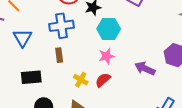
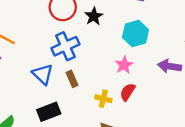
cyan hexagon: (109, 29) -> (135, 34), moved
blue triangle: (23, 38) -> (43, 74), moved

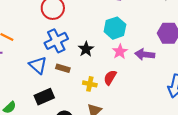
black star: (94, 16) -> (86, 49), moved
pink star: (124, 65) -> (120, 52), moved
brown rectangle: (72, 79) -> (63, 68), turned -48

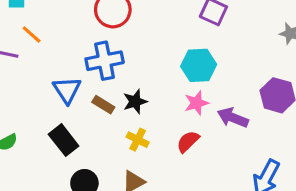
black star: (86, 49) -> (135, 102), moved
red semicircle: (110, 78) -> (188, 142), moved
black rectangle: (44, 97) -> (64, 140), turned 60

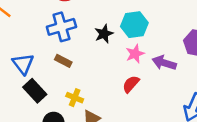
blue triangle: (67, 90) -> (23, 64), moved
black star: (135, 102) -> (104, 34), moved
yellow cross: (138, 140) -> (75, 98), moved

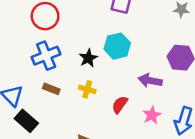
pink star: (135, 54) -> (152, 115), moved
yellow cross: (75, 98) -> (87, 89), moved

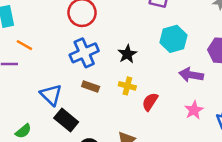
cyan hexagon: (117, 46) -> (173, 39), moved
red semicircle: (120, 105) -> (150, 102), moved

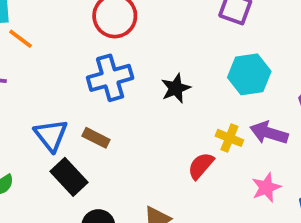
orange line: (24, 45) -> (20, 39), moved
yellow cross: (127, 86) -> (229, 138), moved
brown rectangle: (91, 87) -> (96, 138), moved

